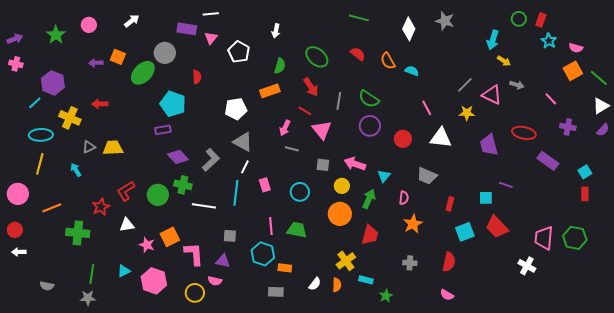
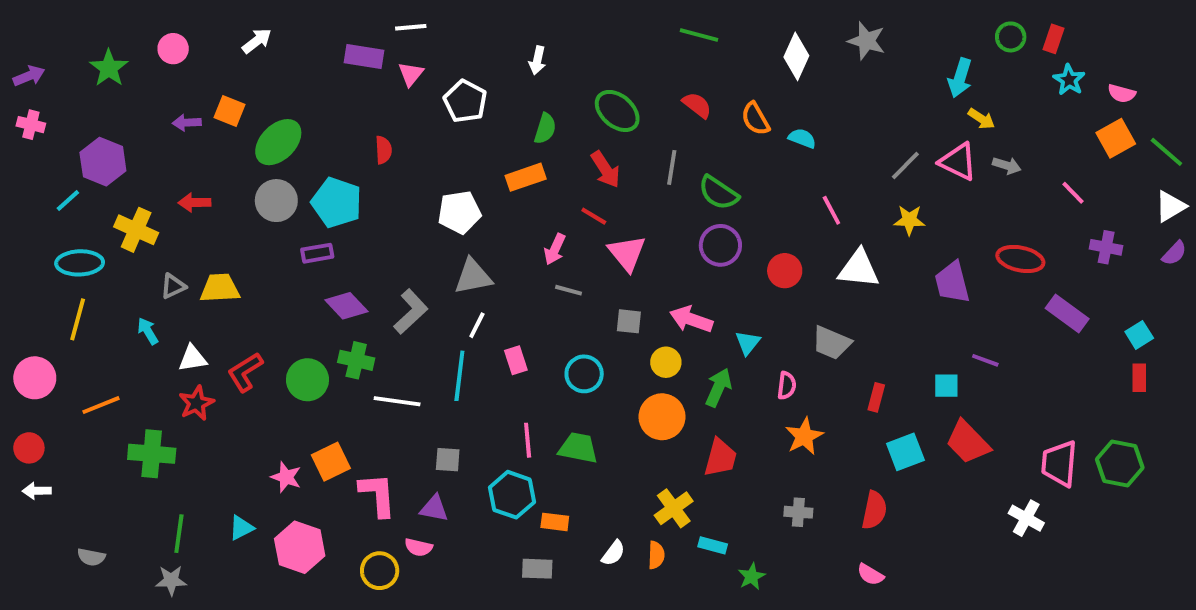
gray circle: (165, 53) -> (276, 201), moved
pink triangle: (492, 95) -> (958, 162), moved
gray line: (339, 101) -> (672, 167), moved
gray triangle: (243, 142) -> (473, 277), turned -40
white triangle: (127, 225) -> (193, 358), moved

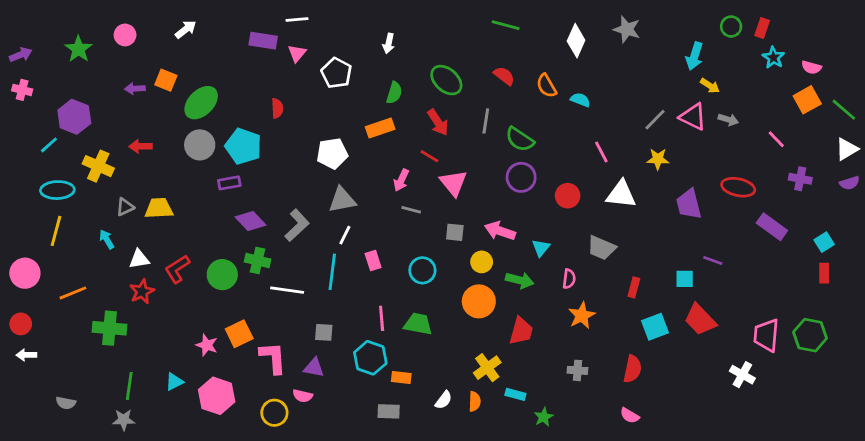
purple semicircle: (1174, 253) -> (850, 183), turned 30
green arrow: (718, 388) -> (520, 280), turned 80

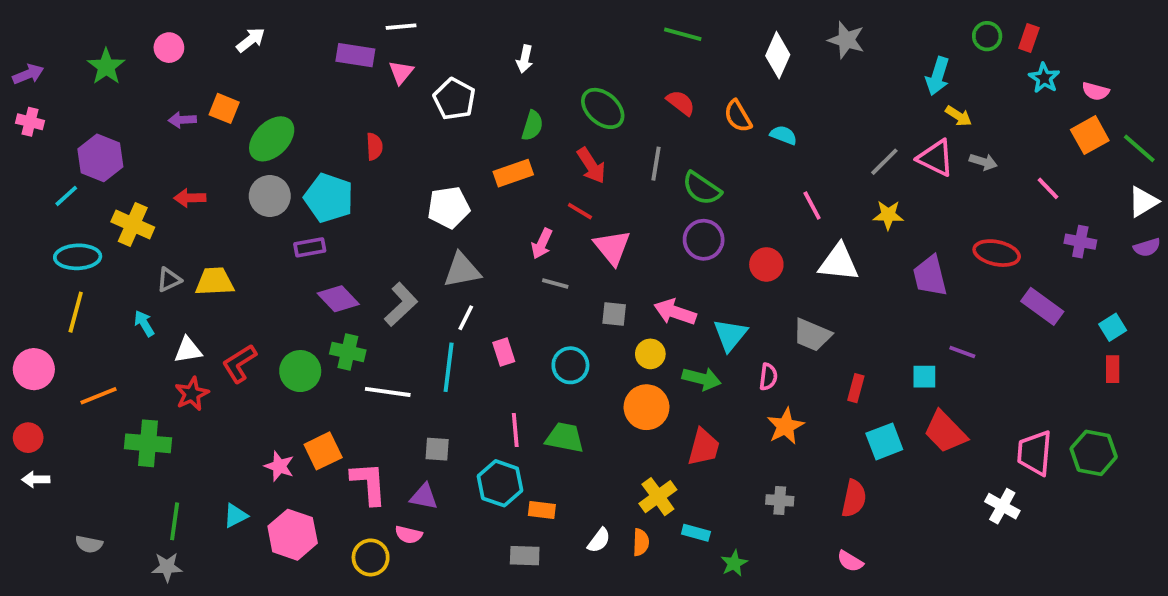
cyan triangle: (541, 248) -> (730, 335), size x1.4

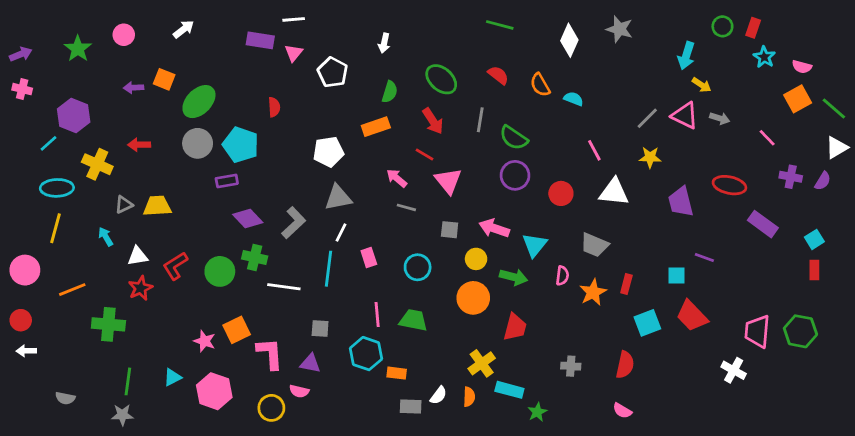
pink arrow: (542, 244) -> (397, 178), turned 105
purple semicircle: (1147, 247) -> (823, 181), moved, turned -42
orange star: (785, 426) -> (593, 292), moved
cyan rectangle: (696, 533) -> (509, 390), size x1.4
gray rectangle: (525, 556) -> (411, 407), moved

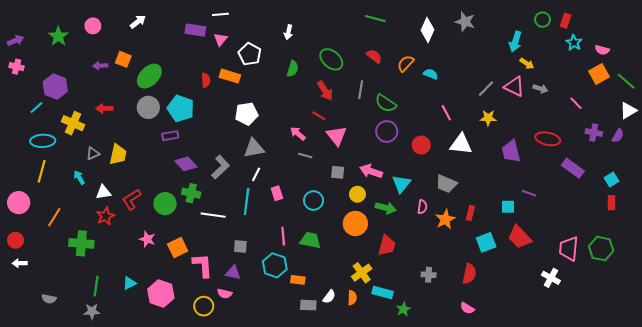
orange semicircle: (540, 85) -> (406, 64), turned 72
orange rectangle: (376, 127) -> (230, 76), moved, turned 36
yellow trapezoid: (157, 206) -> (118, 154), turned 105
orange line: (72, 290) -> (54, 217), turned -36
pink star: (205, 341) -> (147, 239), moved

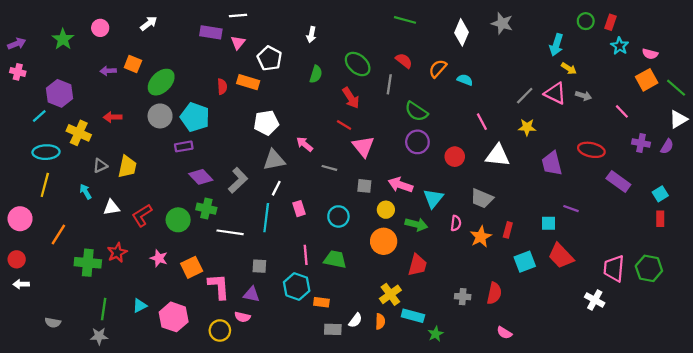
gray line: (361, 90) -> (389, 84), moved
pink arrow: (298, 134) -> (305, 144), moved
red star: (105, 216) -> (117, 253), moved
red semicircle: (469, 274) -> (494, 293), moved

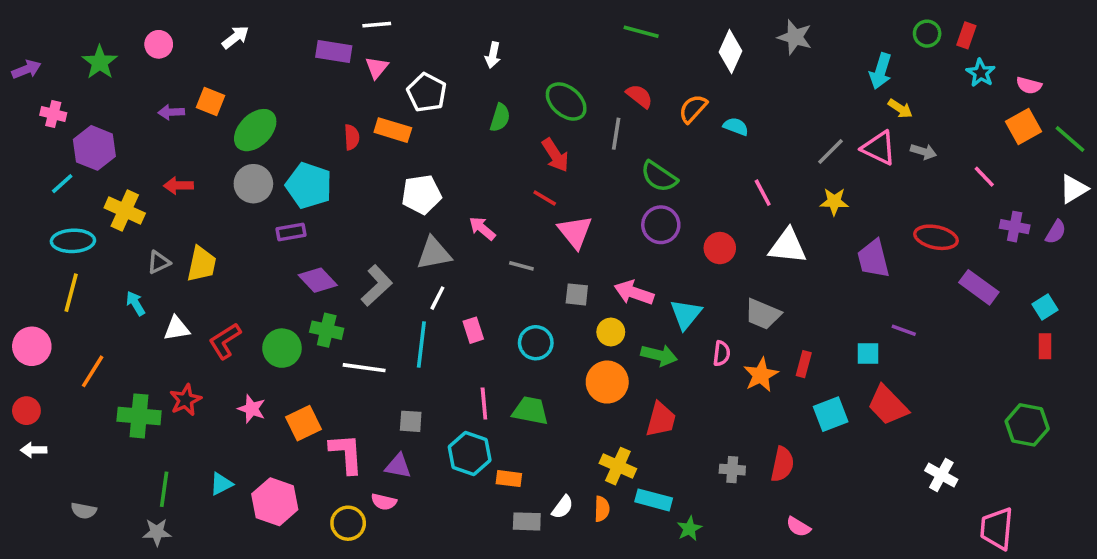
pink cross: (18, 72) -> (53, 114), moved
pink trapezoid: (614, 268) -> (997, 529), moved
yellow cross: (390, 294) -> (618, 466), turned -30

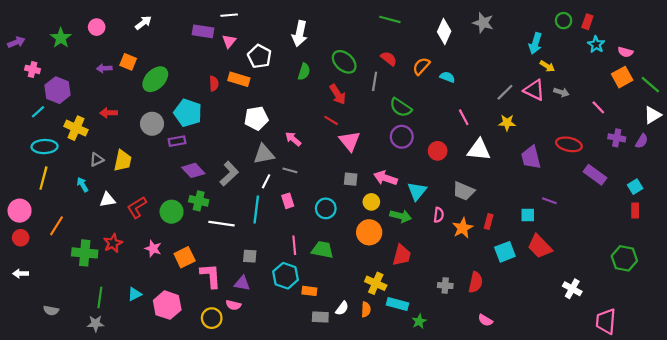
white arrow: (493, 55) -> (300, 34), size x1.6
gray circle: (253, 184) -> (152, 124), moved
gray line: (521, 266) -> (290, 170), moved
red circle: (26, 411) -> (21, 238), moved

